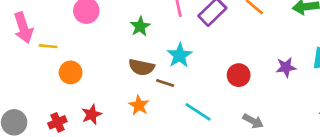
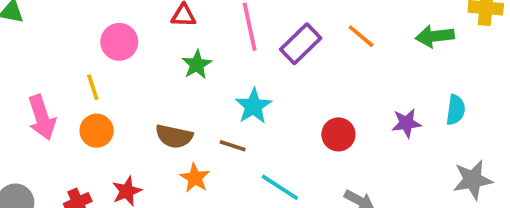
pink arrow: (23, 28) -> (42, 117), moved
yellow line: (48, 46) -> (93, 87), moved, turned 66
brown semicircle: (141, 67) -> (174, 136), moved

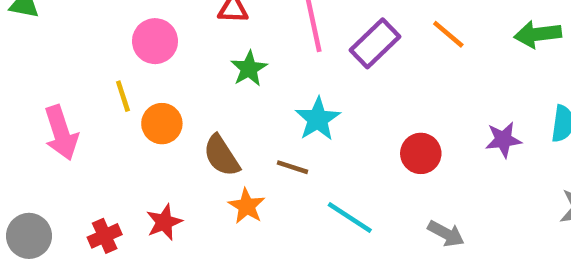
orange circle: (97, 131) -> (162, 124), moved
brown semicircle: (174, 136) -> (221, 156), turned 45

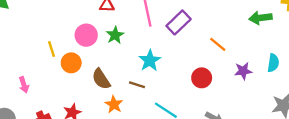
orange line: (448, 34) -> (218, 44), moved
pink circle: (155, 41) -> (86, 35), moved
pink arrow: (61, 133) -> (24, 85), moved, size x0.6

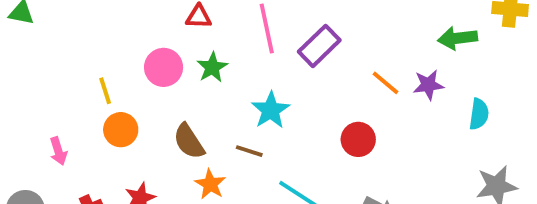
orange circle: (71, 63) -> (121, 130), moved
purple star: (243, 71) -> (428, 85), moved

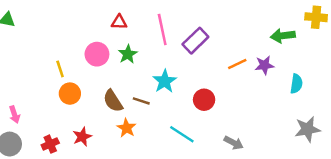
orange line: (385, 83) -> (237, 64), turned -66
red circle: (358, 139) -> (204, 100), moved
pink arrow: (58, 151) -> (14, 114), moved
brown line: (249, 151) -> (141, 101), moved

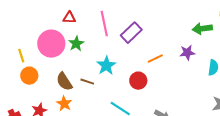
pink circle: (97, 54) -> (51, 44), size x1.4
orange line: (237, 64) -> (155, 59), moved
orange star: (127, 128) -> (64, 104), moved

